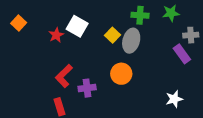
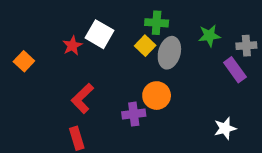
green star: (171, 13) -> (209, 36), moved
green cross: (140, 15) -> (157, 23), moved
orange square: (19, 23) -> (24, 61), moved
purple cross: (87, 88) -> (134, 114), moved

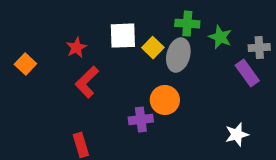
green cross: (157, 23) -> (187, 24), moved
white square: (99, 34) -> (123, 36), moved, turned -32
green star: (209, 36) -> (220, 37), turned 30
red L-shape: (82, 98) -> (87, 82), moved

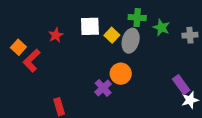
purple rectangle: (247, 73) -> (181, 85), moved
red L-shape: (87, 82) -> (32, 60), moved
purple cross: (141, 119) -> (103, 88), turned -35
white star: (237, 134) -> (190, 100), moved

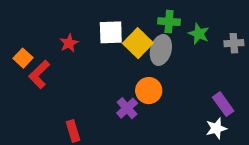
yellow square: (112, 35) -> (138, 43), size x1.5
white star: (190, 100) -> (216, 128), moved

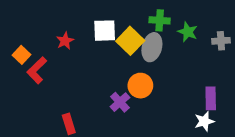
purple rectangle: (223, 104) -> (211, 98), turned 35

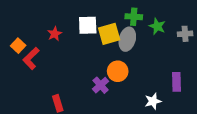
yellow square: (130, 41) -> (109, 34), turned 30
white star: (204, 121) -> (153, 101), moved

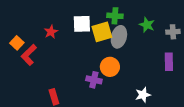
green cross: (134, 17) -> (115, 16), moved
purple rectangle: (176, 82) -> (169, 62), moved
purple cross: (101, 85) -> (94, 80), turned -35

